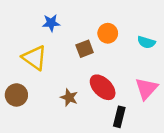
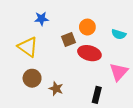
red ellipse: (103, 87) -> (89, 53), moved, turned -30
brown circle: (16, 95) -> (32, 78), moved
brown star: (69, 98) -> (56, 89), moved

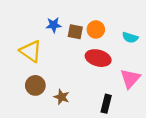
blue star: (41, 19) -> (54, 25), moved
brown square: (69, 40) -> (75, 32), moved, turned 32

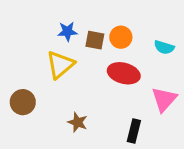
yellow triangle: (31, 51) -> (60, 65), moved, turned 45
brown circle: (35, 85) -> (23, 102), moved

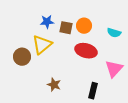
brown circle: (23, 102) -> (22, 57), moved

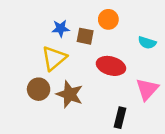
orange circle: (84, 26) -> (108, 19), moved
brown circle: (22, 57) -> (39, 89), moved
brown star: (54, 85) -> (70, 94), moved, size x1.5

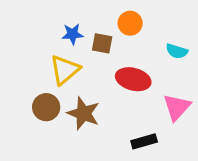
black rectangle: (120, 118) -> (144, 141), turned 60

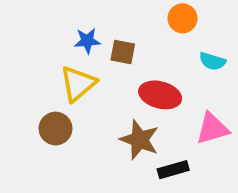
orange circle: (130, 23) -> (182, 18), moved
pink triangle: (177, 107) -> (212, 129), turned 32
brown star: (83, 113) -> (140, 140), moved

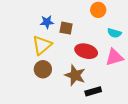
brown circle: (56, 129) -> (43, 69), moved
pink triangle: (212, 129) -> (114, 57), moved

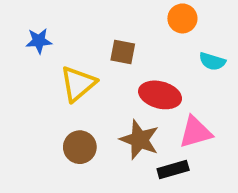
blue star: (47, 22) -> (39, 41), moved
pink triangle: (114, 57) -> (195, 132), moved
brown circle: (43, 69) -> (80, 147), moved

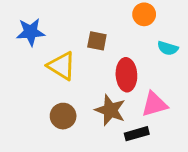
blue star: (39, 41) -> (31, 32), size x1.4
yellow triangle: (78, 84) -> (62, 66), turned -48
red ellipse: (160, 95) -> (126, 75), turned 72

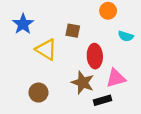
blue star: (31, 32) -> (23, 24), turned -30
brown circle: (63, 116) -> (38, 93), moved

